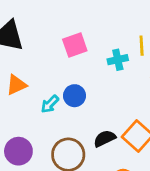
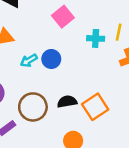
pink square: (75, 45) -> (63, 17), turned -35

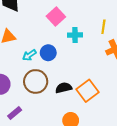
cyan cross: (96, 38) -> (75, 35), moved
brown circle: (33, 107) -> (36, 81), moved

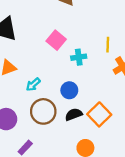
blue circle: (48, 53) -> (69, 90), moved

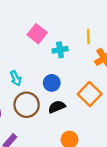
cyan arrow: (33, 84) -> (16, 78), turned -72
orange square: (99, 114) -> (90, 94), moved

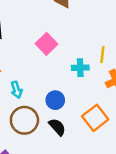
cyan cross: (60, 50) -> (80, 68), moved
black semicircle: (57, 107) -> (57, 127), turned 63

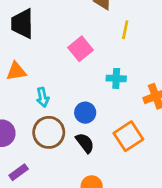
yellow line: (102, 55) -> (125, 30), moved

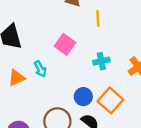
cyan arrow: (43, 97) -> (40, 69), moved
orange square: (128, 136) -> (110, 100), moved

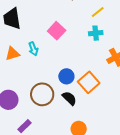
yellow line: (98, 18) -> (98, 12), moved, turned 48
cyan cross: (101, 61) -> (96, 33), moved

